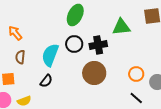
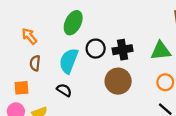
green ellipse: (75, 15) -> (73, 23), moved
green triangle: (121, 27) -> (161, 51), moved
black semicircle: (46, 81) -> (64, 90), turned -96

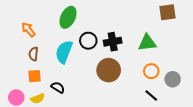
orange square: (21, 88) -> (35, 76), moved
black semicircle: (64, 90) -> (58, 87), moved

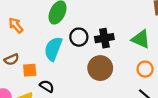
green triangle: (147, 43) -> (141, 39), turned 30
brown semicircle: (34, 54) -> (12, 59), moved, turned -120
orange square: (35, 76) -> (30, 70), moved

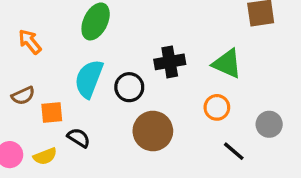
black circle: (79, 37) -> (129, 87), moved
brown circle: (100, 68) -> (153, 131), moved
orange circle: (145, 69) -> (217, 107), moved

